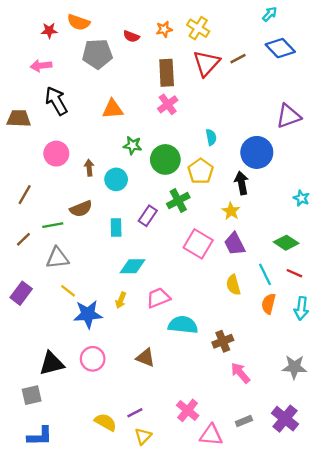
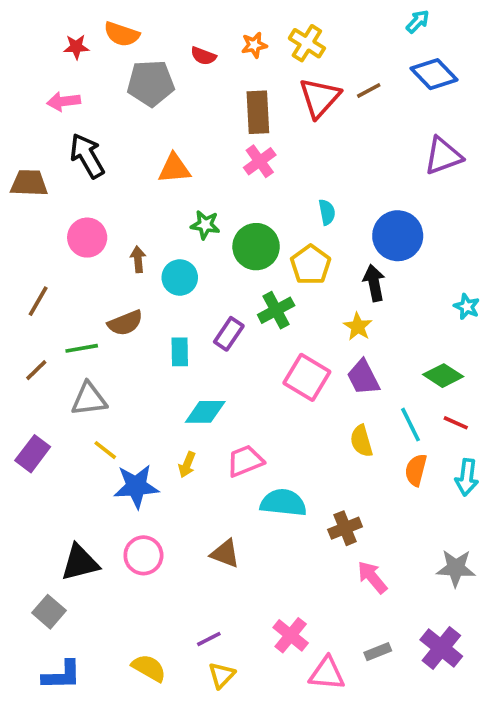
purple triangle: (288, 116) -> (443, 156), moved
gray square: (32, 395) -> (49, 612), turned -36
yellow semicircle: (106, 422) -> (149, 668), moved

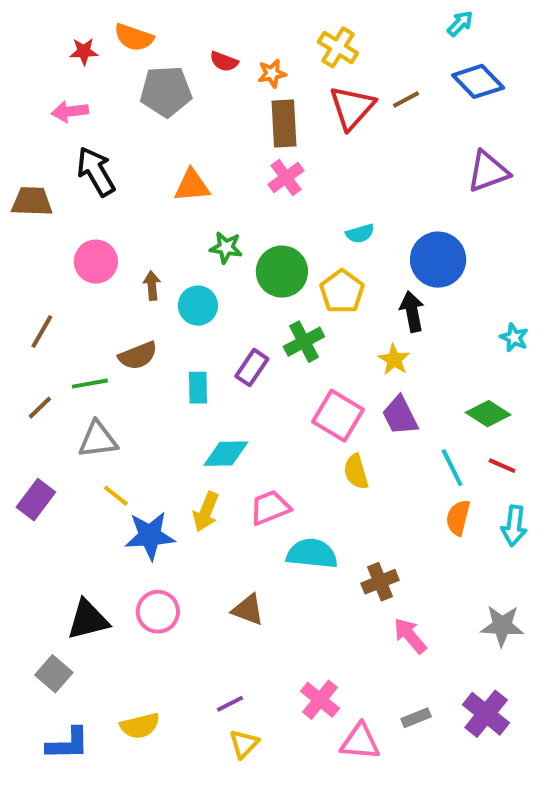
orange star: (254, 45) -> (272, 73), moved
cyan semicircle: (327, 212) -> (360, 234), turned 85
yellow semicircle: (361, 441) -> (356, 472), moved
yellow arrow: (187, 465) -> (206, 512), size x1.4
yellow semicircle: (149, 668) -> (140, 726), moved, turned 136

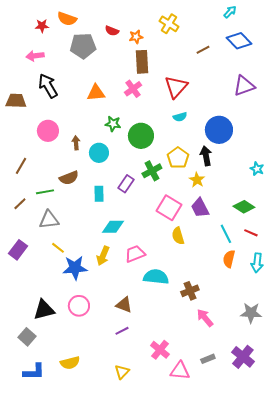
red triangle: (352, 107) -> (176, 87), moved
pink cross: (286, 178) -> (133, 89), moved
yellow pentagon: (342, 292) -> (178, 158), moved
purple line: (230, 704) -> (122, 331), moved

